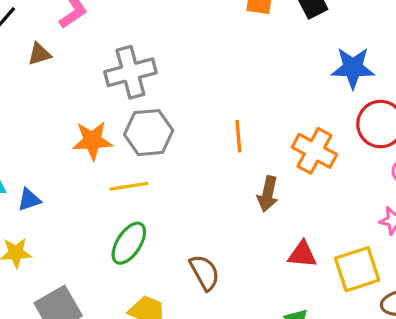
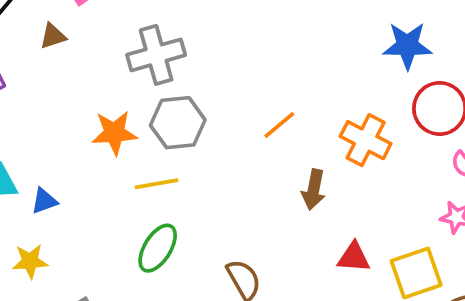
orange line: (238, 136) -> (279, 125), turned 56

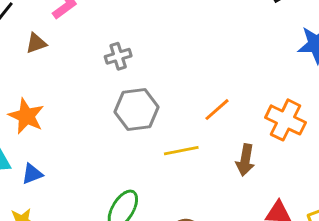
gray cross: (156, 55) -> (118, 56), size x0.6
orange star: (114, 133) -> (26, 116), moved, turned 30
yellow line: (156, 184) -> (181, 151), moved

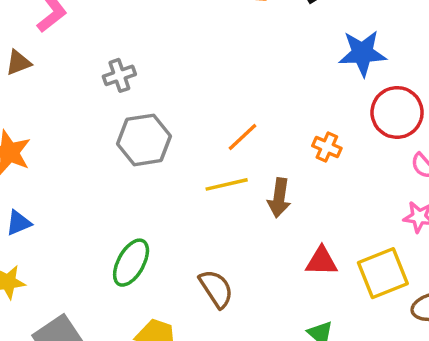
orange cross: (286, 120) -> (327, 147), size x0.6
yellow line: (181, 151) -> (227, 184), moved

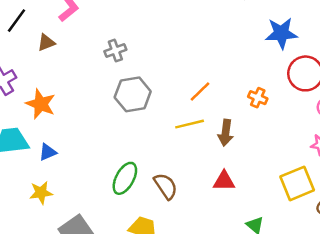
red triangle: (322, 261) -> (224, 181), moved
brown semicircle: (216, 289) -> (166, 186), moved

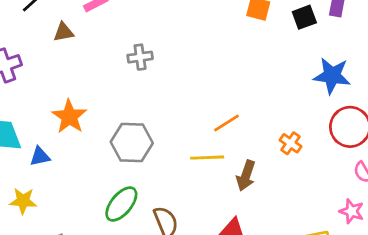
gray hexagon: (133, 94) -> (132, 142), moved
orange star: (41, 104) -> (69, 117), moved

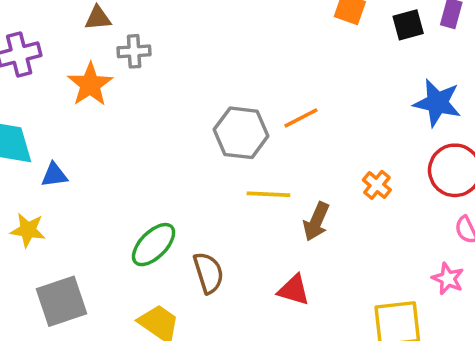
gray cross: (140, 57) -> (134, 51), moved
orange star: (69, 117) -> (90, 84), moved
orange line: (226, 123) -> (301, 118), moved
gray hexagon: (132, 142) -> (241, 133), moved

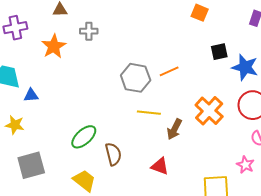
black square: (408, 25) -> (219, 52), moved
gray cross: (134, 51) -> (89, 31), moved
orange cross: (377, 185) -> (209, 111), size x1.8

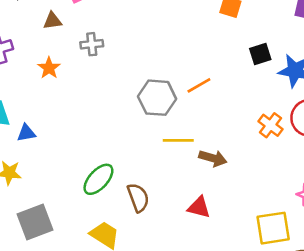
orange star: (54, 46) -> (49, 68), size x0.7
orange cross: (209, 111) -> (270, 125), moved, size x0.7
brown arrow: (174, 129) -> (213, 158), turned -95

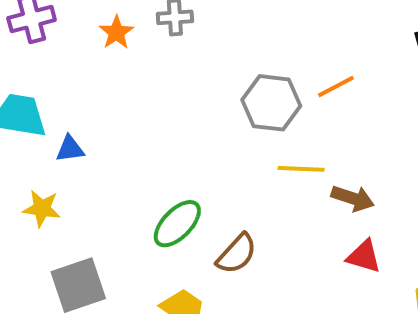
orange star: (49, 68) -> (116, 32), moved
brown semicircle: (138, 198) -> (237, 254), turned 60
red triangle: (199, 207) -> (364, 256), moved

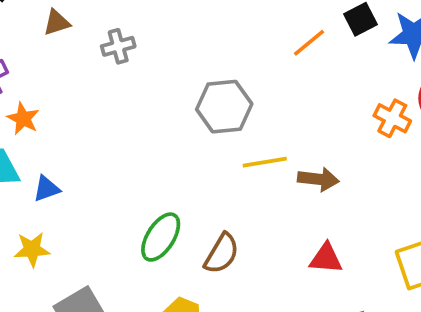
orange star: (116, 32) -> (23, 119), moved
orange line: (336, 86) -> (309, 43), moved
red triangle: (364, 256) -> (326, 258), moved

